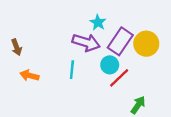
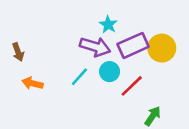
purple rectangle: (120, 41) -> (133, 45), turned 32
cyan circle: (110, 65) -> (110, 72), moved
cyan line: (72, 70) -> (79, 77), turned 36

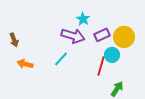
purple rectangle: (133, 45) -> (102, 35), size x0.7
cyan circle: (110, 72) -> (112, 55), moved
red line: (132, 86) -> (101, 66), turned -30

